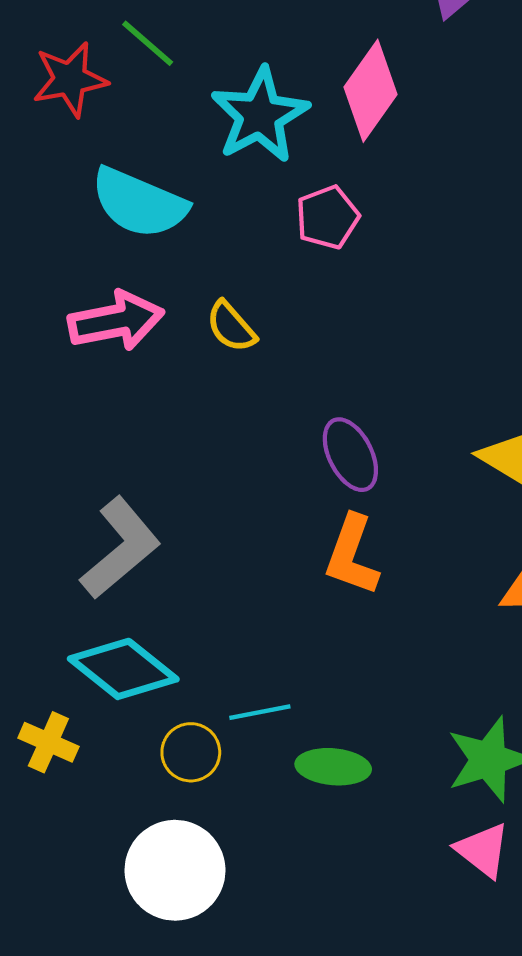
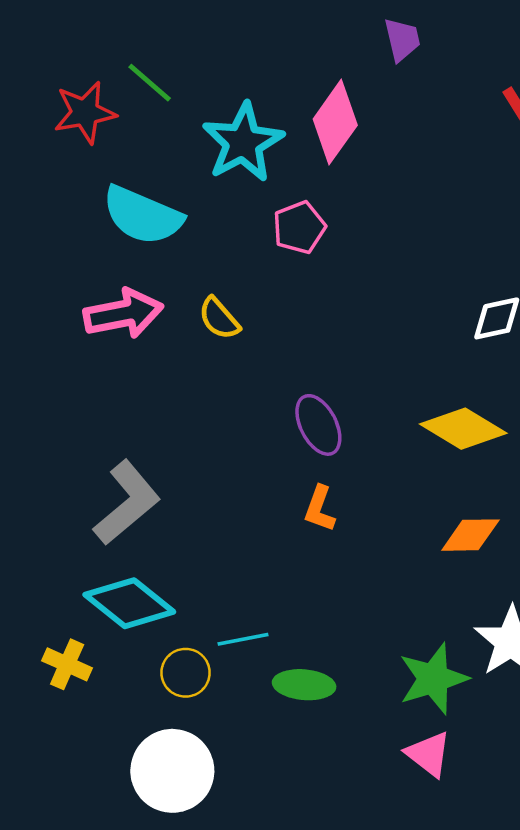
orange L-shape: (352, 555) -> (320, 509), size x0.7

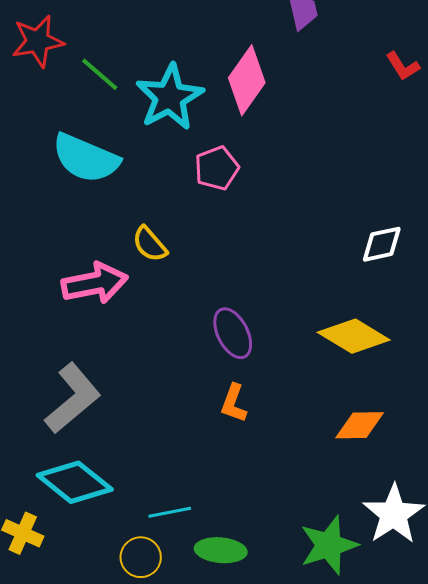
green line: (150, 83) -> (100, 74), moved
red star: (85, 113) -> (38, 41), moved
pink arrow: (123, 314) -> (95, 283), moved
yellow circle: (186, 673) -> (141, 557), moved

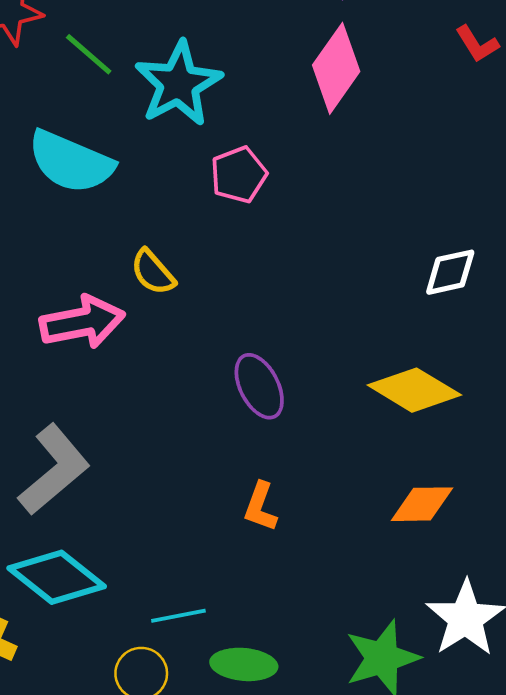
pink diamond: (247, 80) -> (336, 68), moved
orange L-shape: (234, 403) -> (260, 507), moved

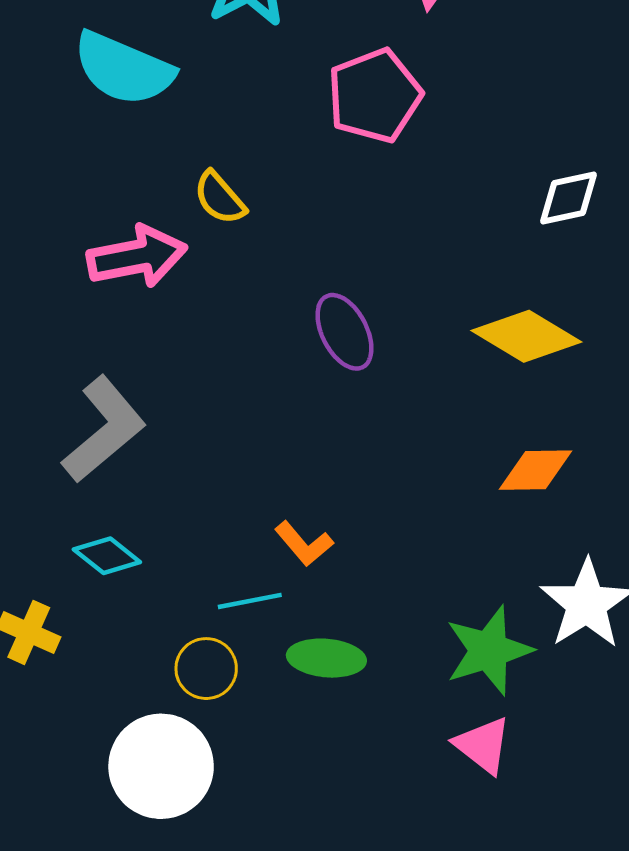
pink pentagon: (239, 175) -> (375, 96), moved, size x1.4
orange L-shape: (260, 507) -> (304, 544), moved, turned -60
cyan diamond: (57, 577) -> (107, 556), size x0.6

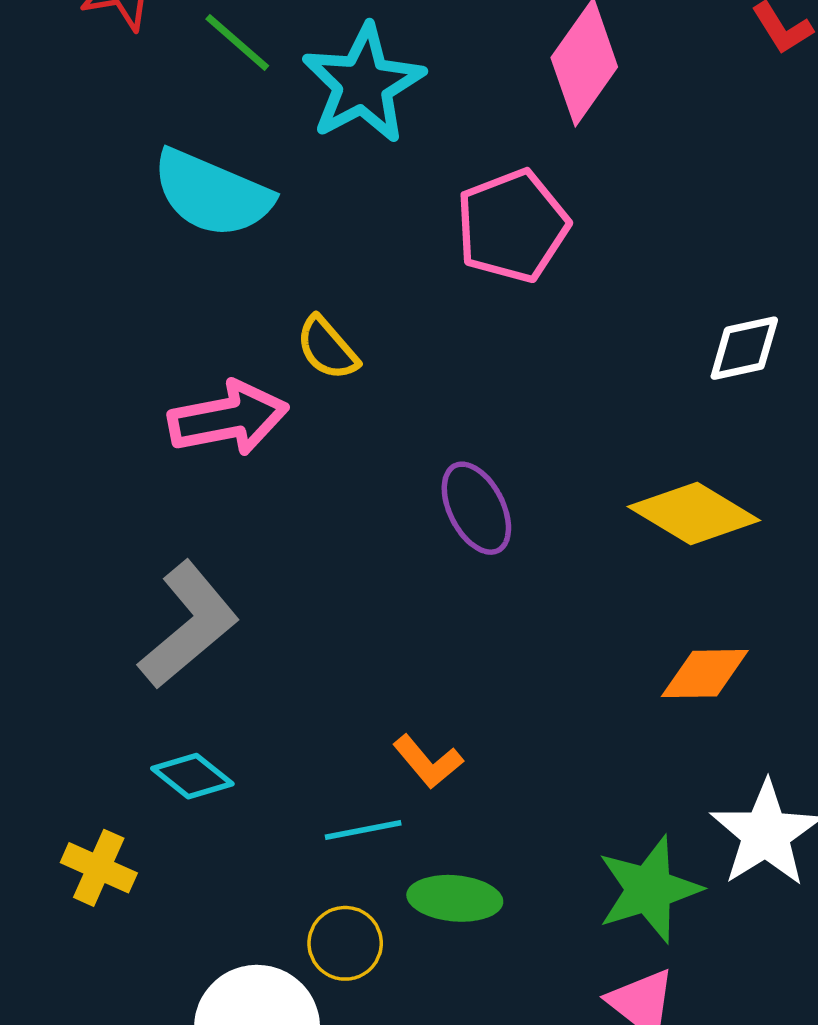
yellow circle: (206, 669) -> (345, 943), moved

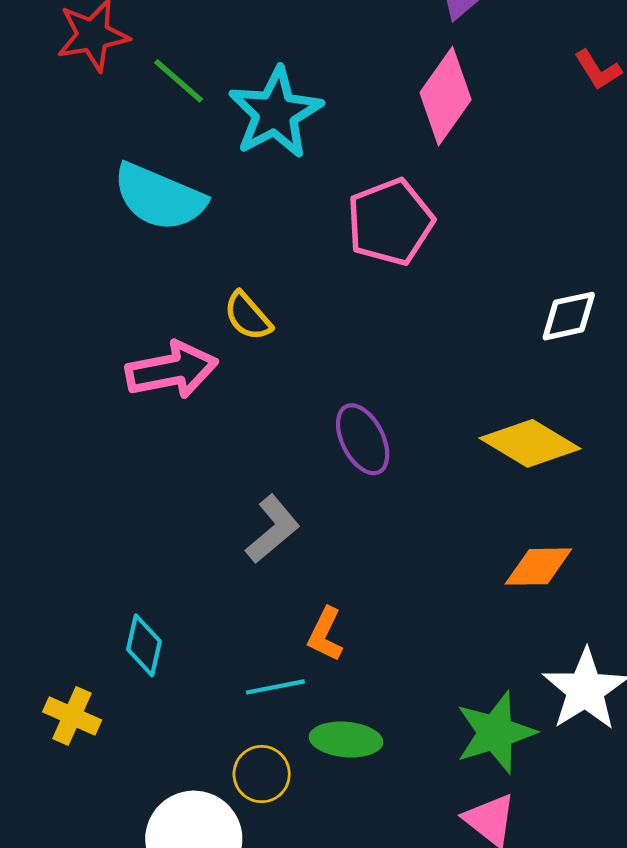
gray L-shape: (189, 625) -> (273, 529), moved, size x0.7
orange L-shape: (428, 762) -> (325, 634), turned 66
cyan diamond: (192, 776) -> (144, 645), turned 64

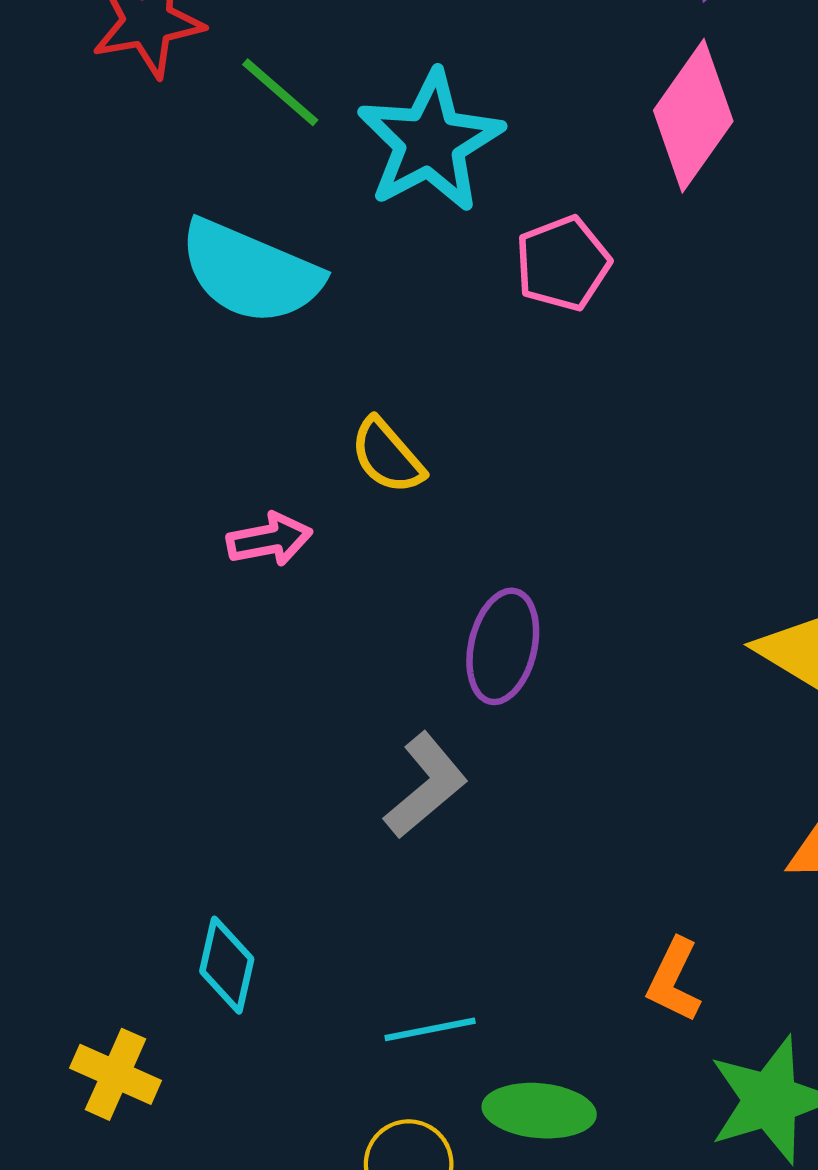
pink pentagon: (390, 222) -> (563, 263), moved, size x0.7
pink arrow: (172, 370) -> (270, 539), size x0.6
purple ellipse: (363, 439) -> (503, 646), moved, turned 40
orange L-shape: (325, 634) -> (674, 980), moved

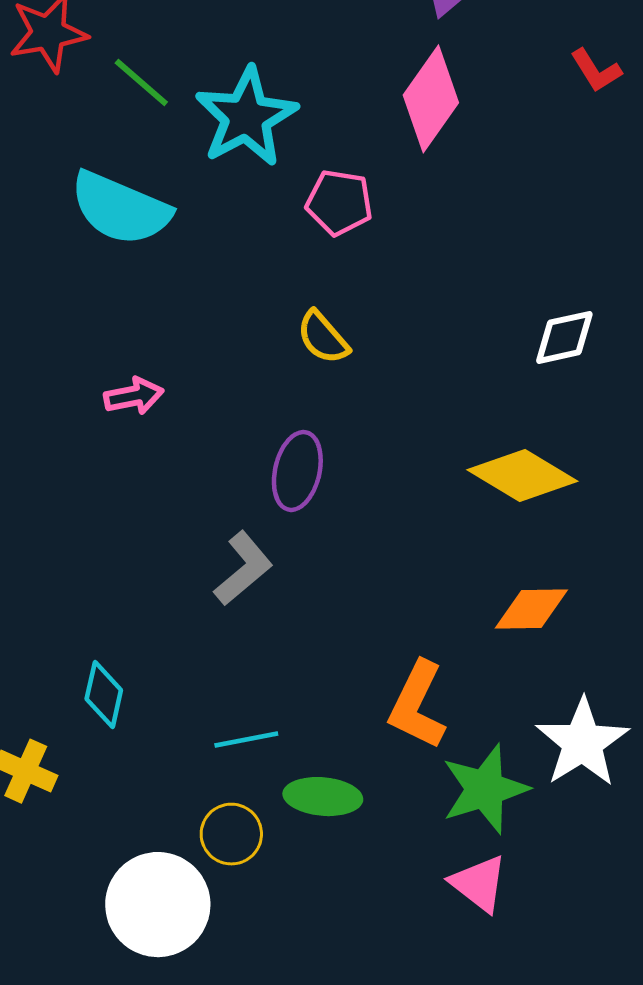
pink pentagon: (563, 263) -> (339, 202), turned 30
yellow semicircle: (387, 456) -> (323, 337), moved
orange L-shape: (674, 980) -> (417, 705), size x1.5

